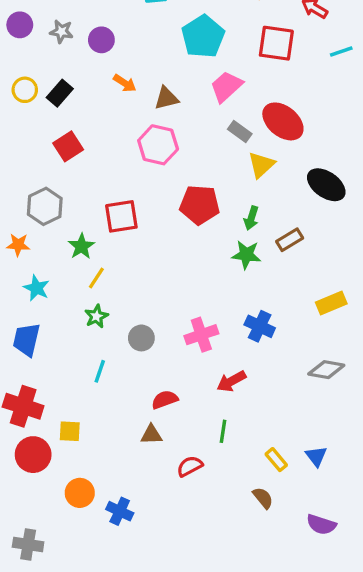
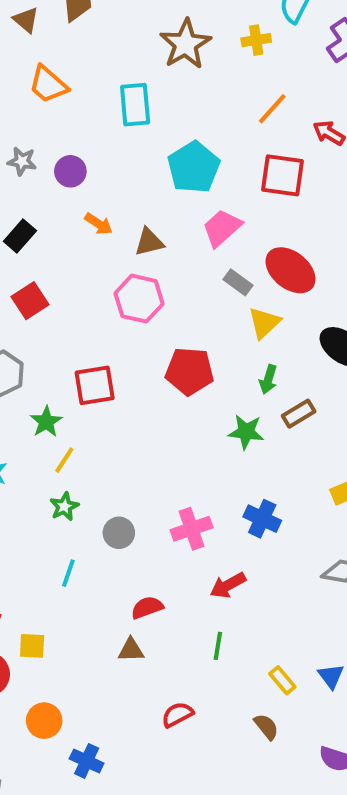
green arrow: (251, 218) -> (268, 379), moved
red semicircle: (190, 466) -> (177, 715), moved
blue cross: (120, 511) -> (87, 761), moved

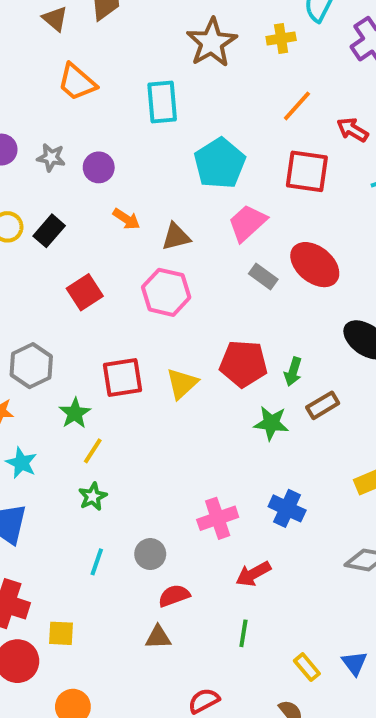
red square: (30, 301) -> (85, 292), moved
yellow triangle: (264, 323) -> (182, 384), moved
red pentagon: (190, 371) -> (243, 364), moved
gray circle: (119, 533) -> (150, 554), moved

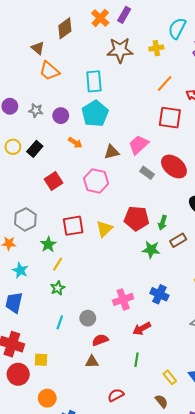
brown triangle: (55, 19) -> (38, 48), moved
brown star: (212, 42) -> (120, 50), turned 30
cyan pentagon: (220, 163) -> (95, 114), moved
brown triangle: (176, 237) -> (112, 152), moved

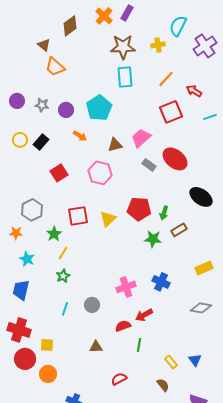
cyan rectangle: (94, 81) -> (125, 77), moved
red square: (170, 118) -> (171, 112), turned -30
red semicircle: (100, 340) -> (123, 326), moved
orange circle: (47, 398) -> (48, 374), moved

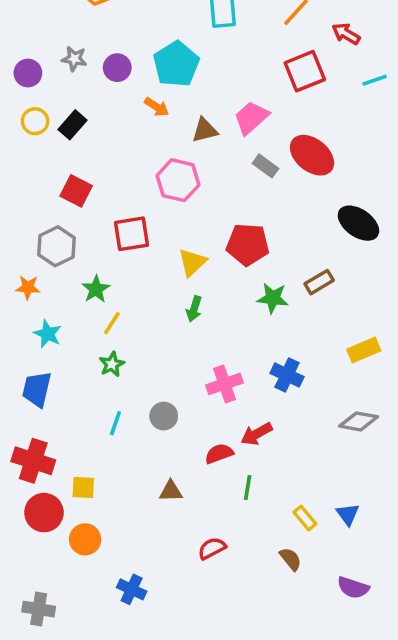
purple circle: (17, 101) -> (28, 73), moved
orange arrow: (80, 136) -> (157, 107), moved
red square: (59, 173) -> (76, 191), moved, turned -30
green arrow: (164, 213) -> (194, 309), moved
red square: (78, 216) -> (132, 234), moved

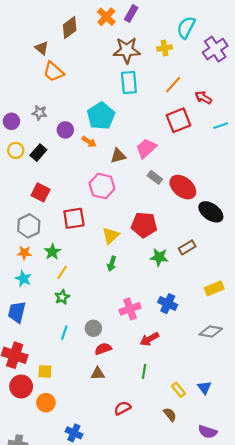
purple circle: (117, 68) -> (65, 130), moved
red ellipse: (312, 155) -> (183, 187), moved
orange star: (28, 287) -> (24, 253), moved
red semicircle: (219, 454) -> (103, 349), moved

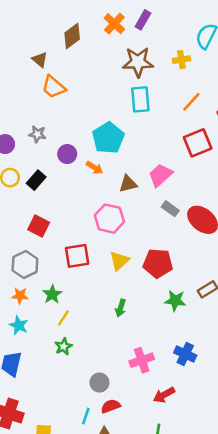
yellow triangle: (111, 236) -> (119, 261), moved
cyan line: (64, 333) -> (86, 416), moved

